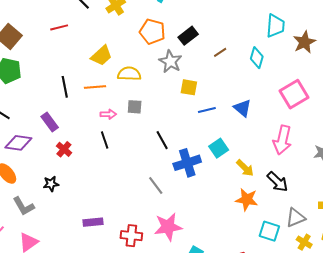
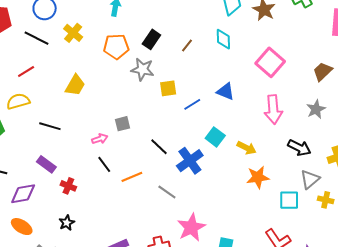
yellow semicircle: (129, 74) -> (18, 101), moved
black line: (65, 87) -> (50, 126), turned -45
orange line: (95, 87) -> (132, 177), moved
black arrow: (277, 182) -> (299, 148), moved

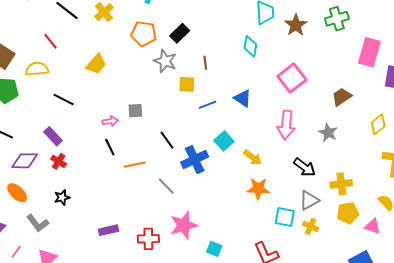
brown line: (187, 45) -> (205, 63), moved, turned -56
red line: (26, 71) -> (50, 41), turned 72
gray star: (316, 109) -> (328, 133), turned -30
red cross: (68, 186) -> (59, 161), moved
yellow cross: (326, 200) -> (311, 226), moved

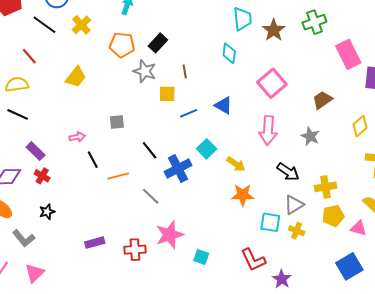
pink rectangle: (369, 52) -> (348, 54), turned -40
black line: (64, 99) -> (18, 114), moved
pink arrow: (110, 121) -> (77, 137), moved

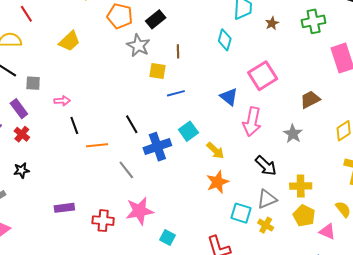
brown star: (274, 30) -> (272, 23), size x0.6
blue triangle: (223, 105) -> (229, 97), moved
gray square: (117, 122) -> (33, 83), moved
orange star: (243, 195) -> (218, 182), turned -30
yellow pentagon: (333, 216) -> (304, 216), turned 30

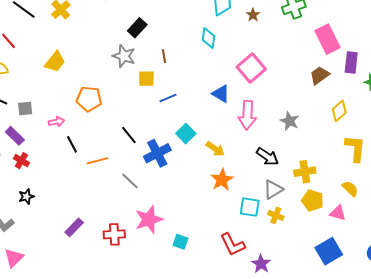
orange pentagon: (120, 16) -> (89, 99), moved
brown trapezoid: (310, 100) -> (319, 75), moved
purple rectangle: (64, 208) -> (74, 227), turned -30

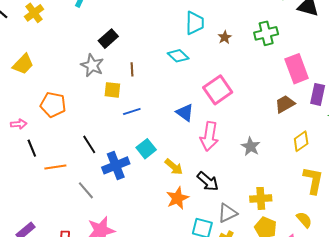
cyan diamond: (209, 38) -> (178, 56), turned -60
black arrow: (267, 157) -> (208, 181), moved

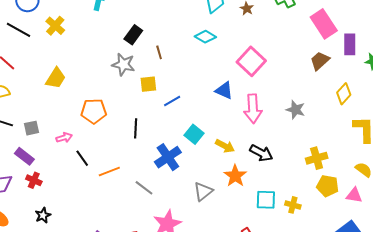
brown line: (132, 69) -> (159, 52), moved
black line: (89, 144) -> (136, 128), moved, turned 48
gray triangle: (228, 213) -> (203, 192), moved

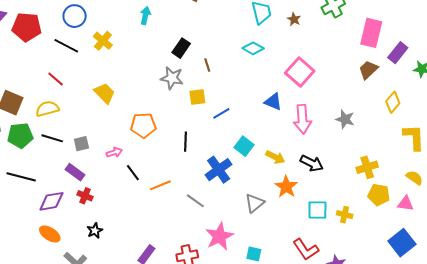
pink rectangle: (324, 24) -> (371, 33), turned 48
purple rectangle: (350, 44) -> (398, 53), turned 40
yellow trapezoid: (56, 78) -> (105, 93), turned -75

